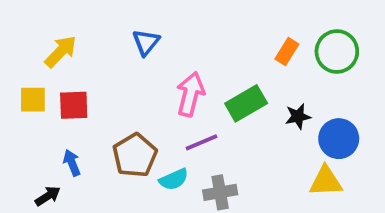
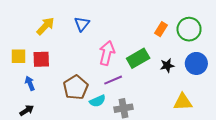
yellow arrow: (61, 52) -> (45, 26), moved
blue circle: (339, 139) -> (196, 63), moved
blue arrow: (72, 163) -> (30, 83), moved

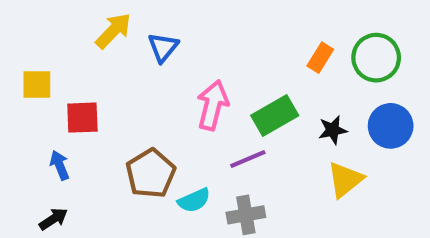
yellow arrow: (45, 26) -> (113, 31), moved
yellow square: (18, 56) -> (37, 85), moved
purple line: (113, 80) -> (248, 159), moved
yellow triangle: (183, 102) -> (345, 180), moved, turned -36

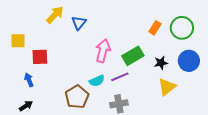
brown pentagon: (151, 173) -> (77, 97), moved
cyan semicircle: (194, 200) -> (97, 81), moved

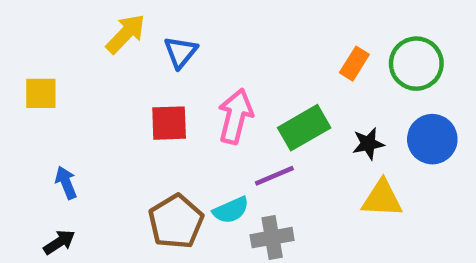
red square: (40, 57) -> (169, 123), moved
cyan semicircle: (97, 81) -> (231, 210), moved
yellow triangle: (167, 87) -> (382, 199), turned 42

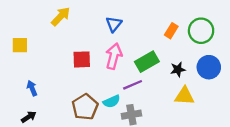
blue triangle: (181, 52) -> (114, 24), moved

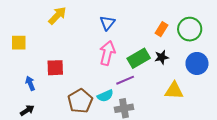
red square: (82, 59) -> (55, 68), moved
black star: (178, 69) -> (162, 57), moved

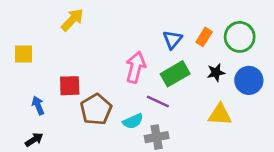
blue triangle: (107, 23) -> (172, 40), moved
black star: (162, 57) -> (216, 72), moved
purple line: (125, 80) -> (158, 101), turned 48
brown pentagon: (80, 101) -> (96, 109), moved

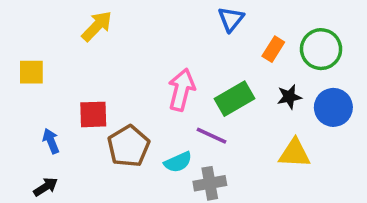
blue triangle: (172, 40) -> (231, 19), moved

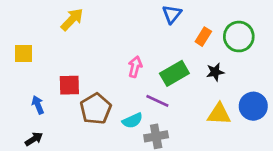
pink arrow: (182, 90) -> (135, 67), size x0.7
blue circle: (333, 107) -> (253, 106), moved

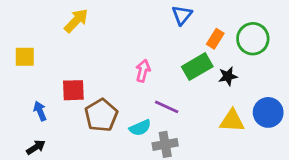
green rectangle: (174, 73) -> (197, 67), moved

